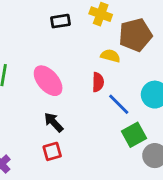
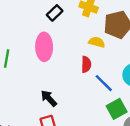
black rectangle: (61, 21) -> (55, 13), turned -35
pink ellipse: (48, 81) -> (44, 47), moved, turned 40

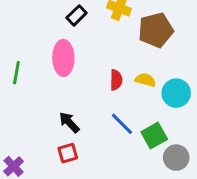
yellow semicircle: (97, 42) -> (145, 80), moved
blue line: (104, 83) -> (122, 124), moved

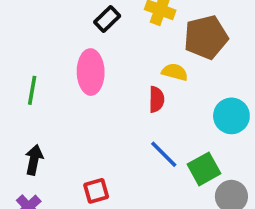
yellow semicircle: (145, 80) -> (175, 72), moved
black arrow: (69, 122) -> (34, 160), moved, turned 55

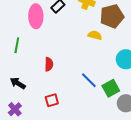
pink ellipse: (91, 72) -> (36, 16), moved
red semicircle: (156, 99) -> (49, 64), moved
black arrow: (34, 160) -> (18, 83), turned -70

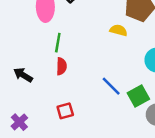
green line: (17, 45) -> (58, 43), moved
black arrow: (18, 83) -> (23, 75), moved

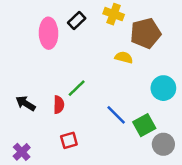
green line: (58, 43) -> (77, 88), moved, turned 36
red semicircle: (61, 66) -> (59, 105), moved

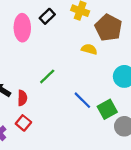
brown pentagon: (146, 33) -> (108, 28), turned -30
red semicircle: (59, 105) -> (22, 98), moved
red square: (69, 140) -> (23, 123), moved, turned -35

